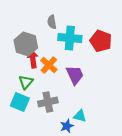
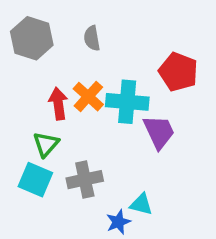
cyan cross: (70, 38) -> (127, 102), moved
gray hexagon: (26, 44) -> (32, 38), moved
orange cross: (49, 65) -> (88, 97), moved
purple trapezoid: (75, 75) -> (159, 132), moved

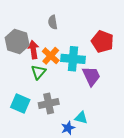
gray hexagon: (32, 38) -> (17, 42), moved
red arrow: (58, 104) -> (33, 50), moved
green triangle: (46, 144) -> (38, 72), moved

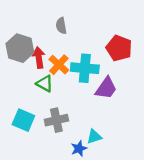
green triangle: (38, 72) -> (45, 84), turned -42
purple trapezoid: (91, 76) -> (106, 88), turned 60
cyan triangle: (81, 118) -> (94, 137), turned -32

